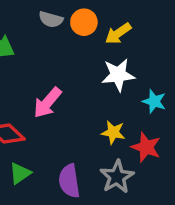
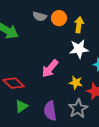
yellow arrow: (118, 33) -> (79, 25), turned 133
pink arrow: (47, 103) -> (50, 69), moved

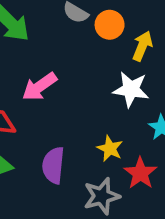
pink arrow: (50, 69) -> (39, 87), moved
purple semicircle: (50, 111) -> (53, 165), moved

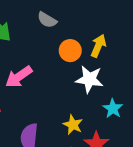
orange circle: (110, 25) -> (70, 51), moved

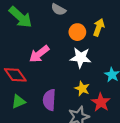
white star: (89, 79) -> (81, 58), moved

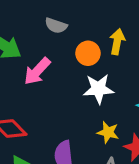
pink arrow: (39, 54) -> (37, 71), moved

